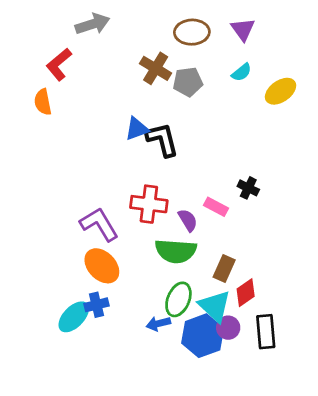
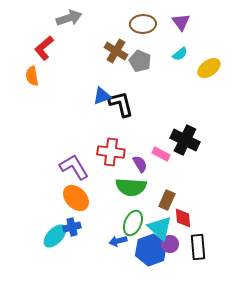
gray pentagon: (188, 82) -> (140, 61), turned 30
black cross: (248, 188) -> (185, 140), size x1.8
red diamond: (246, 293) -> (183, 218), turned -60

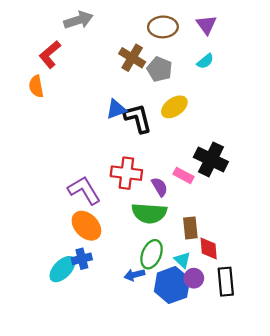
yellow ellipse: (209, 68) -> (174, 107), moved
brown rectangle: (167, 200) -> (190, 228), turned -30
cyan triangle: (160, 228) -> (182, 260), size x0.6

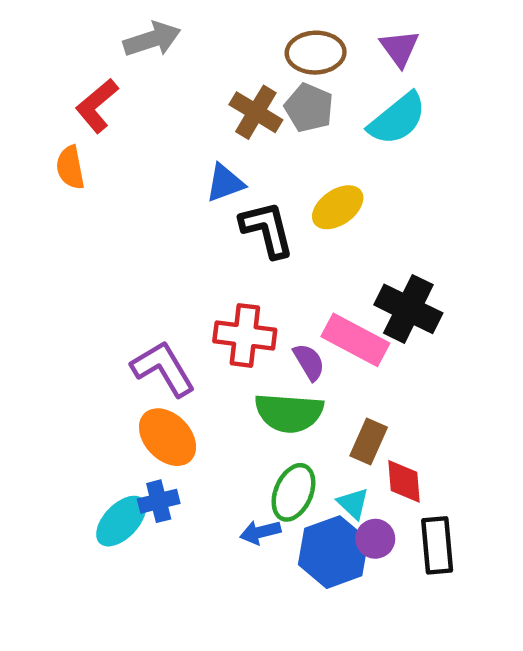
cyan semicircle: (205, 61) -> (397, 119), size x1.8
gray pentagon: (160, 69) -> (309, 108), moved
blue triangle: (116, 109) -> (225, 183), moved
pink rectangle: (184, 175) -> (355, 340), size x1.6
brown rectangle: (190, 228) -> (369, 442), turned 30

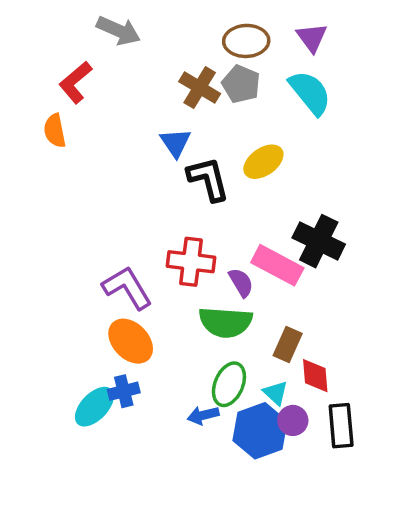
gray arrow: (152, 39) -> (119, 31), turned 42
cyan semicircle: (397, 119) -> (310, 93), turned -90
blue triangle: (225, 183) -> (175, 143), turned -44

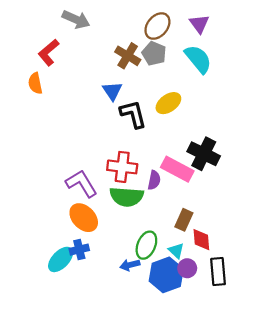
brown ellipse: (246, 41) -> (157, 26), turned -48
purple semicircle: (241, 282) -> (154, 180), turned 42
green semicircle: (226, 322) -> (127, 197), moved

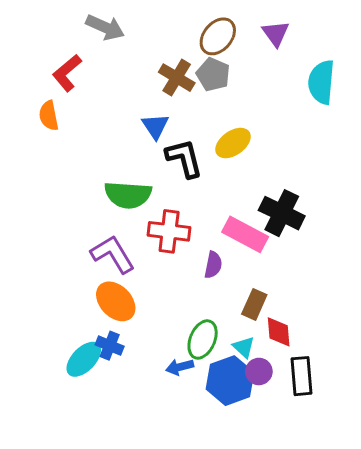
cyan semicircle: (198, 59) -> (321, 82), moved, turned -136
purple semicircle: (154, 180) -> (213, 265), moved
green semicircle: (127, 197) -> (128, 195), moved
blue cross: (79, 250) -> (110, 346), turned 36

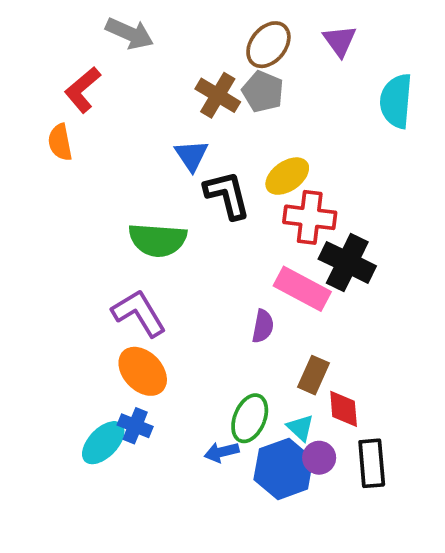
red cross: (169, 231) -> (310, 217), moved

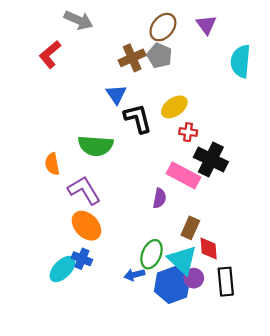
brown cross: (218, 95) -> (132, 58), turned 35
orange semicircle: (60, 142) -> (52, 164), moved
red cross: (310, 217) -> (188, 132), size x0.6
cyan triangle: (300, 428) -> (182, 260), size x1.8

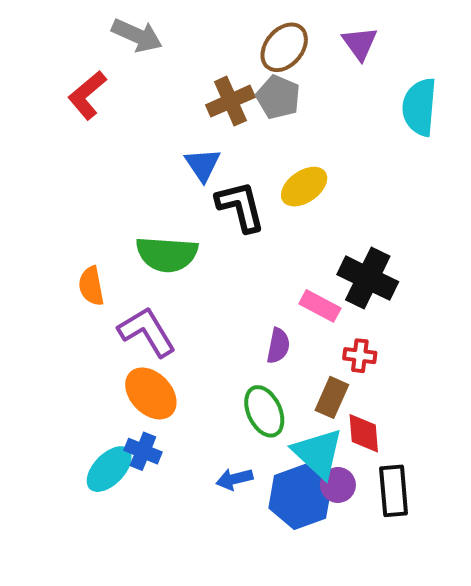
red cross: (188, 132) -> (360, 356), moved
pink rectangle: (183, 175) -> (320, 306), size x0.7
green ellipse: (152, 254) -> (264, 411), moved, turned -48

